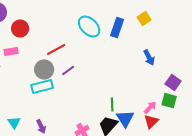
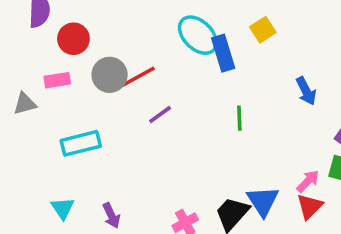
yellow square: (144, 19) -> (263, 30), moved
blue rectangle: (117, 28) -> (223, 53), moved, turned -36
gray circle: (44, 70) -> (110, 75), moved
cyan rectangle: (42, 87) -> (81, 143), moved
green line: (112, 105) -> (239, 118), moved

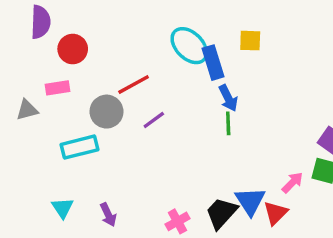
yellow square: (263, 30) -> (250, 41), turned 35
gray circle: (110, 75) -> (106, 112), moved
blue arrow: (306, 91) -> (228, 98), moved
red triangle: (310, 206) -> (276, 213), moved

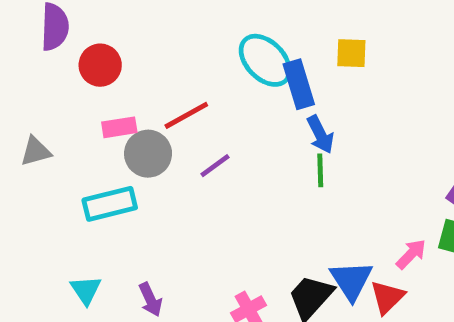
pink rectangle: (57, 88) -> (119, 127), moved

